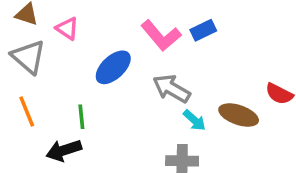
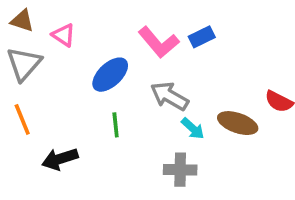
gray triangle: (28, 57) -> (24, 64), turned 30
green line: (81, 117) -> (116, 125), moved

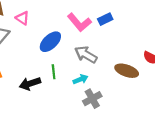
cyan arrow: (193, 128) -> (80, 79), moved, turned -64
black arrow: (60, 159) -> (30, 84), moved
gray cross: (180, 170) -> (92, 99), turned -30

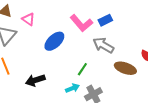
gray arrow: (86, 55) -> (103, 45), moved
green line: (54, 72) -> (82, 69), moved, turned 40
cyan arrow: (80, 79) -> (72, 88), moved

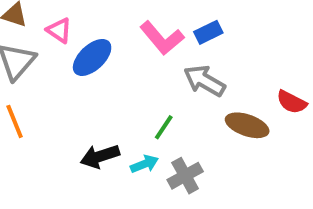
blue ellipse: (54, 41) -> (92, 57), moved
black arrow: (35, 80) -> (100, 156), moved

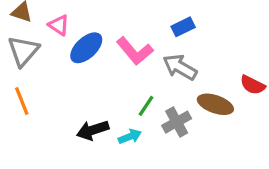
pink L-shape: (162, 38) -> (135, 51), moved
gray cross: (185, 176) -> (177, 122), moved

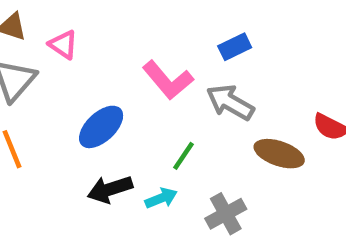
blue ellipse: (86, 48) -> (101, 127), moved
gray cross: (177, 122) -> (226, 214), moved

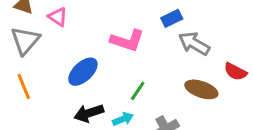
pink L-shape: (168, 80) -> (127, 41), turned -32
gray arrow: (230, 102) -> (194, 44), moved

